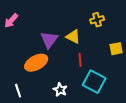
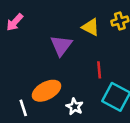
yellow triangle: (73, 37) -> (91, 27), moved
orange ellipse: (36, 63) -> (46, 91), moved

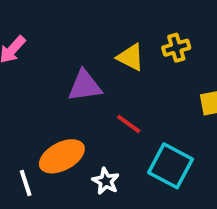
purple triangle: (61, 45) -> (85, 86), turned 45
red line: (99, 70) -> (129, 124), moved, turned -49

